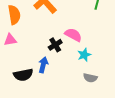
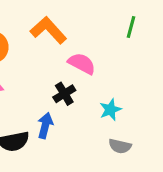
pink semicircle: (73, 35) -> (82, 64), moved

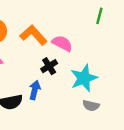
orange L-shape: (48, 30) -> (34, 35), moved
cyan star: (110, 110) -> (84, 78), size x1.6

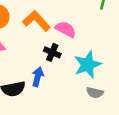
black cross: (49, 66) -> (52, 52), turned -35

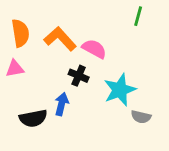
gray semicircle: (95, 93) -> (141, 117), moved

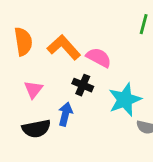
pink triangle: (15, 69) -> (33, 89), moved, turned -42

